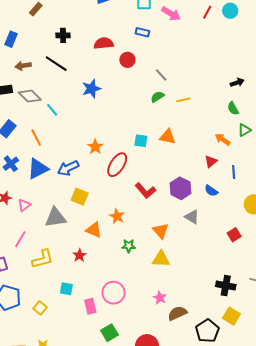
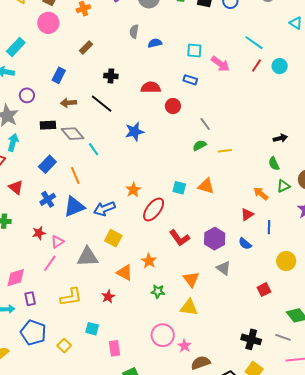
pink line: (20, 239) -> (50, 263), moved
pink circle: (114, 293) -> (163, 335), moved

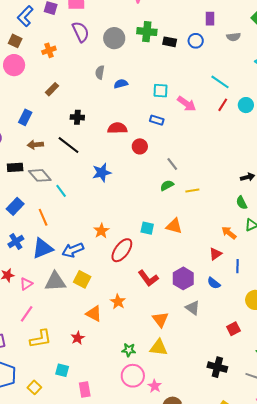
gray triangle: (88, 257) -> (55, 282), moved
pink line: (50, 263) -> (27, 314), moved
green star: (158, 291) -> (129, 350), moved
black cross: (251, 339) -> (217, 367), moved

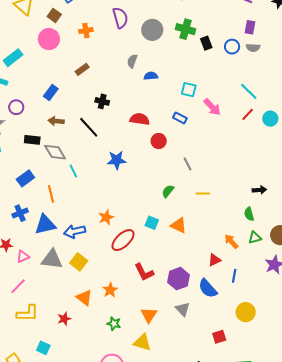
gray semicircle: (233, 37) -> (253, 48), moved
black rectangle: (170, 42) -> (206, 43), turned 48
green semicircle: (167, 185) -> (168, 191), moved, turned -32
blue semicircle: (214, 283) -> (208, 288), size x1.5
green star: (129, 350) -> (114, 324), moved

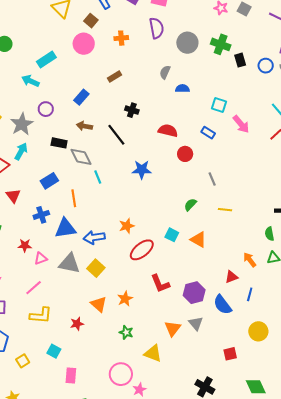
orange triangle: (149, 315) -> (173, 328), moved

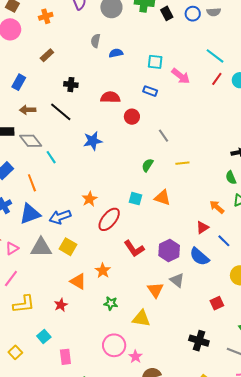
blue line: (250, 294) -> (224, 241), turned -48
cyan square: (54, 351) -> (44, 336), turned 32

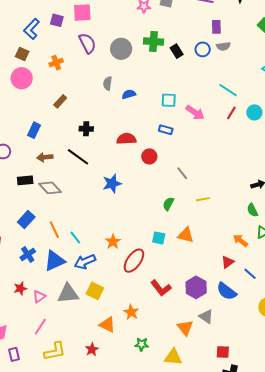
cyan line: (51, 157) -> (75, 238), moved
red square: (217, 303) -> (223, 352), moved, turned 32

